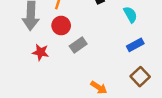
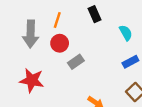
red star: (40, 52) -> (32, 80), moved, size x1.5

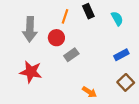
orange line: (57, 20) -> (65, 16), moved
cyan semicircle: (126, 33) -> (117, 19), moved

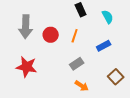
orange line: (65, 16) -> (75, 36), moved
gray rectangle: (71, 55) -> (77, 64), moved
blue rectangle: (121, 55) -> (104, 46), moved

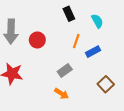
orange line: (75, 36) -> (76, 41), moved
orange arrow: (82, 86) -> (62, 94), moved

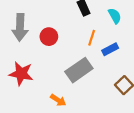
gray rectangle: (65, 70) -> (79, 70), size x1.6
orange arrow: (62, 94) -> (58, 100), moved

